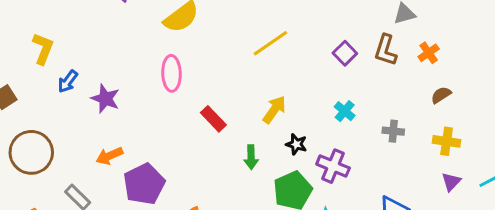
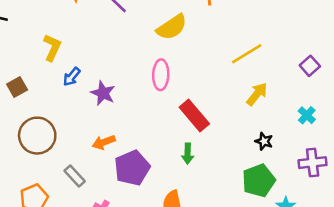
yellow arrow: (274, 110) -> (257, 94), moved
red rectangle: (213, 119) -> (194, 116), size x1.4
green arrow: (251, 157) -> (188, 154), moved
purple cross: (333, 166) -> (313, 163), moved, turned -32

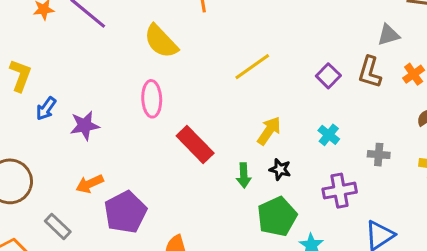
yellow semicircle: (172, 27) -> (161, 41), turned 84
purple star: (103, 93) -> (85, 126), turned -30
yellow arrow: (257, 94) -> (269, 131), moved
green arrow: (188, 154) -> (244, 175), moved

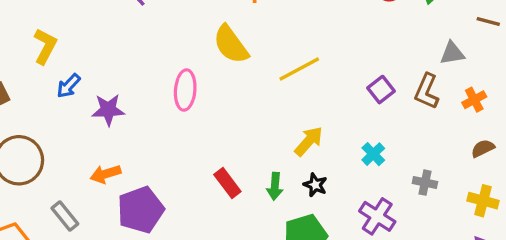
yellow semicircle: (161, 41) -> (231, 44), moved
red rectangle: (195, 145) -> (227, 183), moved, size x0.7
purple cross: (340, 191) -> (377, 216), turned 36

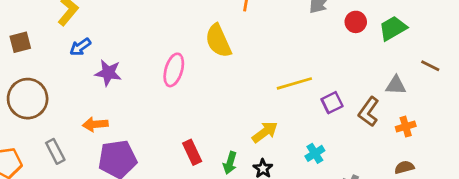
yellow line: (299, 69) -> (294, 83), moved

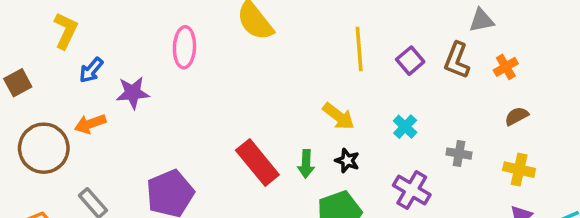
pink ellipse: (174, 70) -> (184, 47), moved
yellow line: (294, 83) -> (359, 49), turned -64
orange arrow: (95, 124) -> (90, 124), moved
yellow arrow: (265, 132) -> (339, 116), turned 88
red rectangle: (192, 152) -> (257, 162), size x1.5

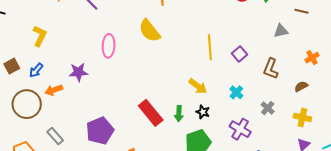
brown L-shape: (457, 60) -> (271, 69), moved
orange cross: (506, 67) -> (312, 58), moved
blue arrow: (91, 70) -> (36, 70), moved
gray cross: (459, 154) -> (268, 108), turned 32

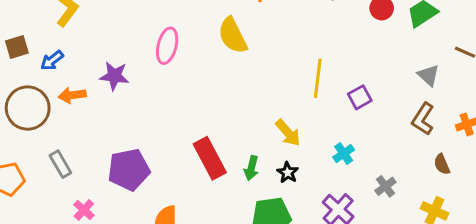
gray triangle: (281, 31) -> (428, 75), turned 42
brown L-shape: (271, 69) -> (423, 119), moved
brown semicircle: (301, 86) -> (442, 164), turned -96

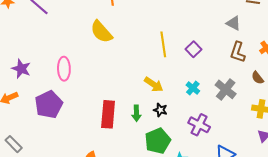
pink ellipse: (167, 46) -> (64, 69), moved
purple star: (114, 76) -> (21, 69), moved, turned 30
red rectangle: (210, 158) -> (108, 114), turned 48
purple pentagon: (129, 170) -> (49, 104), moved
gray cross: (385, 186) -> (226, 89), moved, size x1.5

